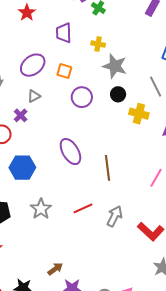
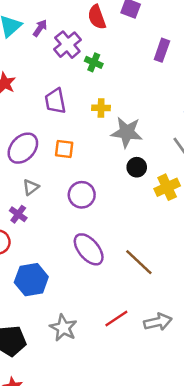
purple circle: (82, 97) -> (82, 195), moved
yellow cross: (139, 114) -> (167, 187), turned -30
brown line: (108, 168) -> (139, 262), turned -30
gray arrow: (115, 216) -> (158, 322), turned 60

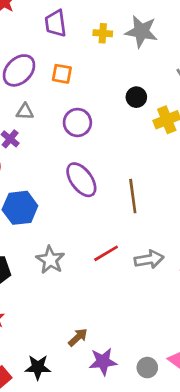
gray star: (127, 132) -> (141, 31), moved
gray triangle: (31, 187) -> (25, 112), turned 36
brown line: (139, 262) -> (133, 196), turned 36

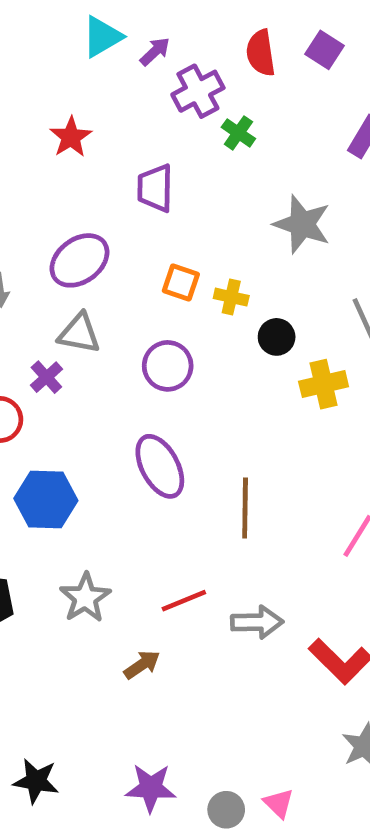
yellow cross: (103, 33) -> (231, 297), moved
orange square: (62, 74) -> (181, 282), moved
gray triangle: (25, 112) -> (79, 333), size x1.4
brown arrow: (78, 337) -> (142, 665), moved

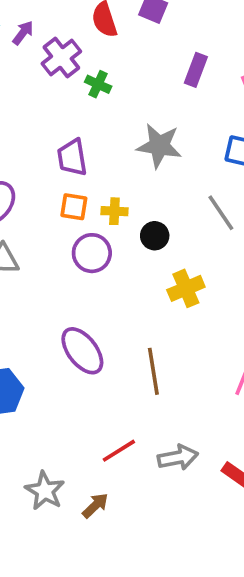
purple trapezoid: (155, 188) -> (72, 157), moved
purple circle: (168, 366) -> (92, 253), moved
yellow cross: (324, 384) -> (186, 288), moved
gray star: (85, 598) -> (45, 491), moved

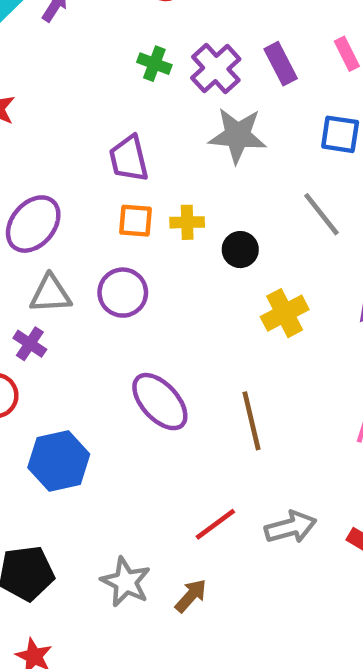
purple cross: (61, 58) -> (216, 69), moved
purple rectangle: (196, 70) -> (281, 64), moved, turned -44
purple circle: (92, 253) -> (123, 293), moved

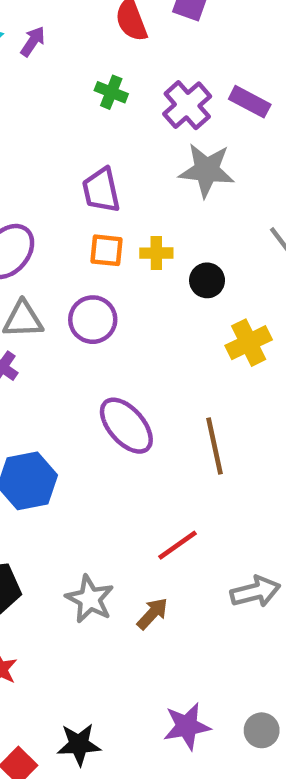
green cross: (154, 64) -> (111, 92), moved
purple rectangle: (281, 64) -> (250, 102), turned -36
gray arrow: (291, 527) -> (255, 592), moved

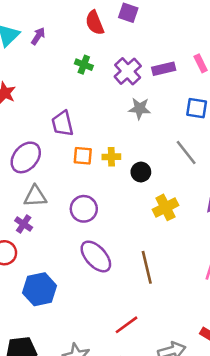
purple rectangle: (250, 102) -> (164, 69), turned -40
gray star: (207, 170) -> (140, 109), size x0.7
purple trapezoid: (101, 190) -> (62, 124), moved
purple circle: (93, 320) -> (84, 209), moved

